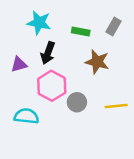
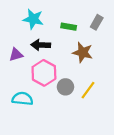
black arrow: (48, 53) -> (41, 45), turned 72
yellow line: (116, 106) -> (88, 90), moved, turned -48

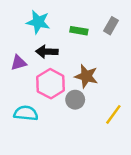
brown star: (83, 52) -> (86, 76), moved
yellow line: (88, 90) -> (113, 114), moved

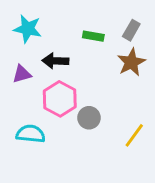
cyan star: (38, 22) -> (28, 29), moved
brown star: (86, 76) -> (131, 62), moved, turned 30

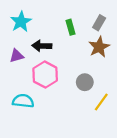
cyan star: (28, 29) -> (21, 22), turned 30
green rectangle: (93, 36) -> (70, 27), turned 64
gray circle: (89, 118) -> (85, 82), moved

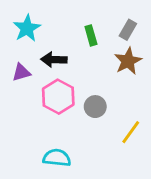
gray circle: (85, 82) -> (95, 107), moved
cyan semicircle: (23, 101) -> (57, 158), moved

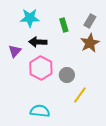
cyan star: (27, 28) -> (30, 18), moved, turned 30
purple triangle: (21, 72) -> (15, 51), turned -32
yellow line: (131, 132) -> (80, 95), moved

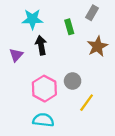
gray rectangle: (90, 21) -> (92, 13), moved
black arrow: (38, 42) -> (41, 45), turned 78
pink hexagon: (41, 68) -> (44, 89), moved

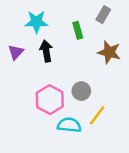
brown star: (97, 46) -> (109, 52), turned -30
purple triangle: (16, 55) -> (16, 52), moved
cyan semicircle: (43, 120) -> (69, 125), moved

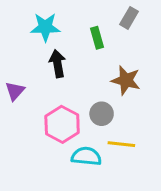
purple triangle: (16, 52) -> (15, 91), moved
brown star: (109, 52) -> (126, 80), moved
yellow line: (97, 115) -> (121, 144), turned 60

